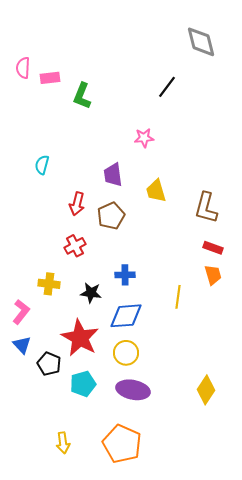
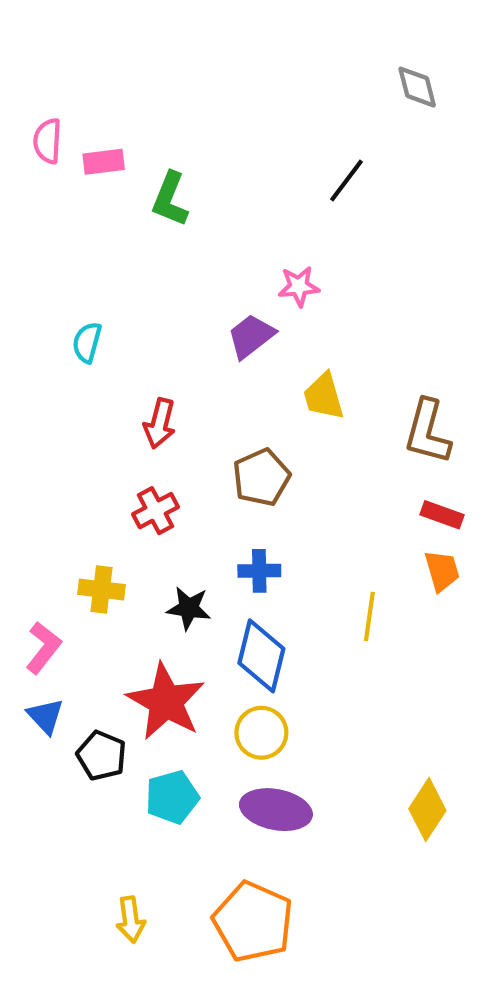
gray diamond: (201, 42) -> (417, 87), size x0.7
purple trapezoid: (113, 175) -> (251, 336), moved, turned 60
brown pentagon: (111, 216) -> (261, 477), moved
blue diamond: (126, 316) -> (261, 656), turned -72

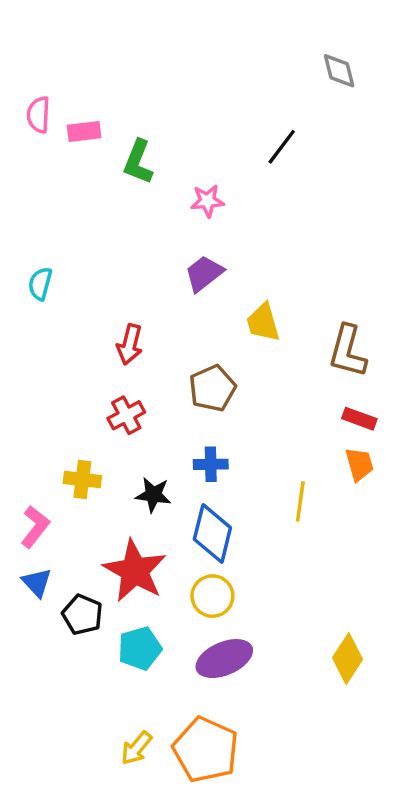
pink star: (299, 286) -> (207, 201), moved
cyan semicircle: (87, 342) -> (40, 284), moved
purple ellipse: (276, 810) -> (224, 659), turned -34
yellow arrow: (131, 920) -> (136, 748), moved, turned 48

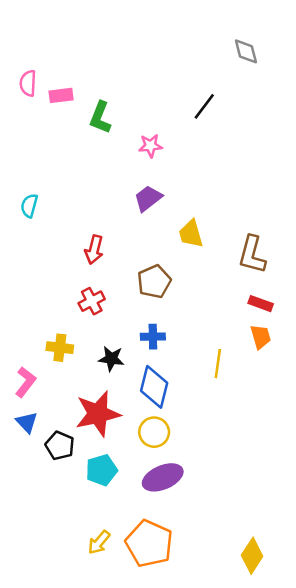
red star: (135, 571) -> (98, 414), turned 30
yellow diamond: (348, 659) -> (252, 556), moved

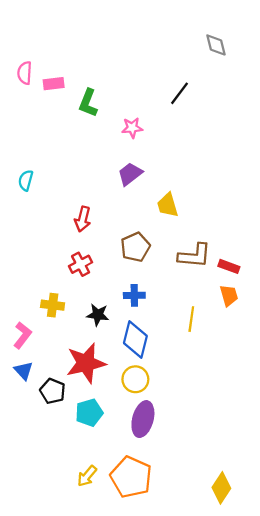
brown L-shape: (252, 255) -> (194, 256), moved, turned -100
purple ellipse: (163, 477) -> (143, 419), turned -52

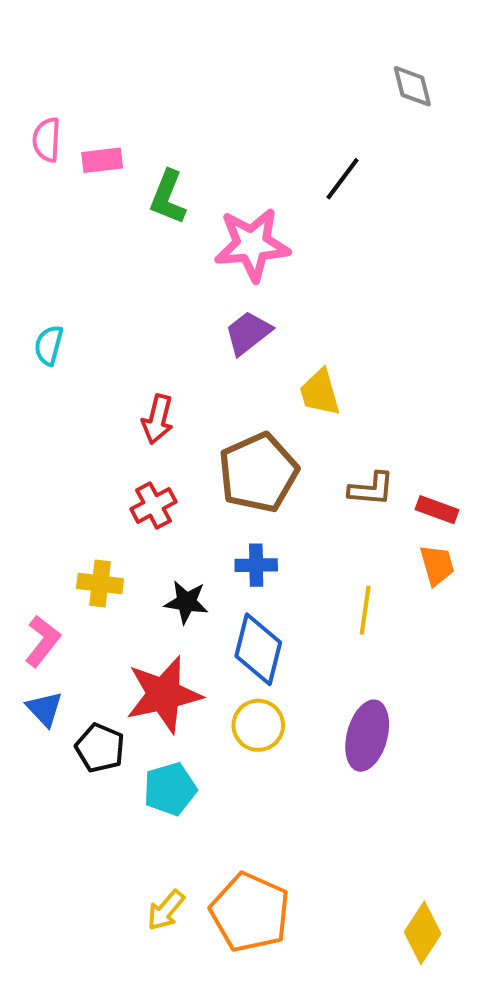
pink star: (132, 128) -> (252, 245), size x1.8
brown pentagon: (135, 247) -> (258, 473), size x1.4
brown L-shape: (194, 256) -> (371, 489), size x0.7
purple ellipse: (143, 419) -> (367, 736), moved

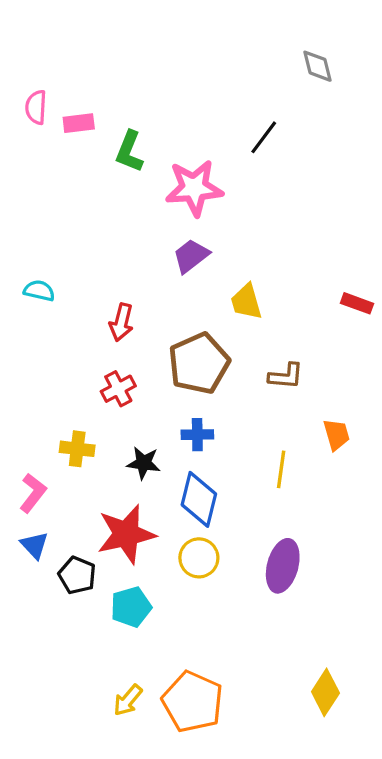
cyan semicircle: (49, 345) -> (39, 291), moved, turned 88
red rectangle: (437, 510) -> (357, 303), moved
yellow diamond: (423, 933) -> (325, 692), moved

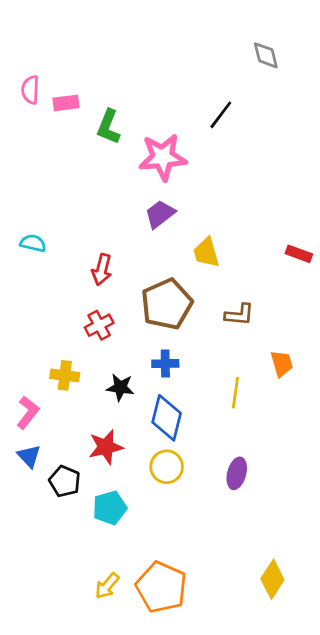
red star: (126, 534) -> (106, 447), size x0.7
purple ellipse: (283, 566) -> (237, 473), size x0.7

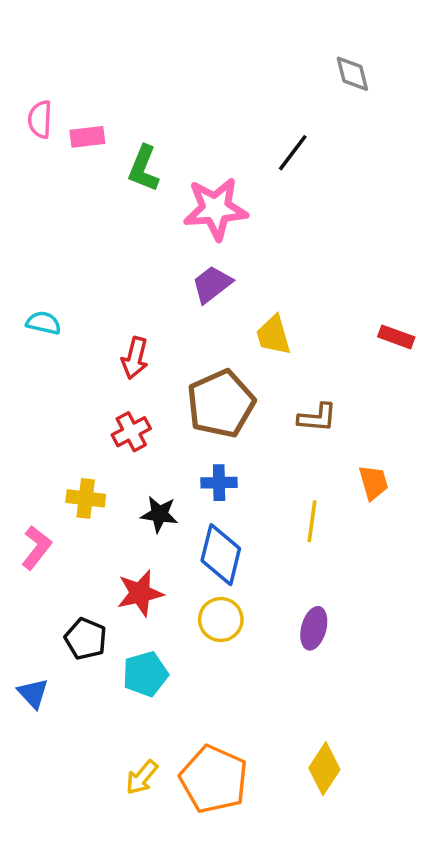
blue triangle: (29, 456) -> (33, 693), moved
yellow diamond: (272, 579) -> (324, 769), moved

